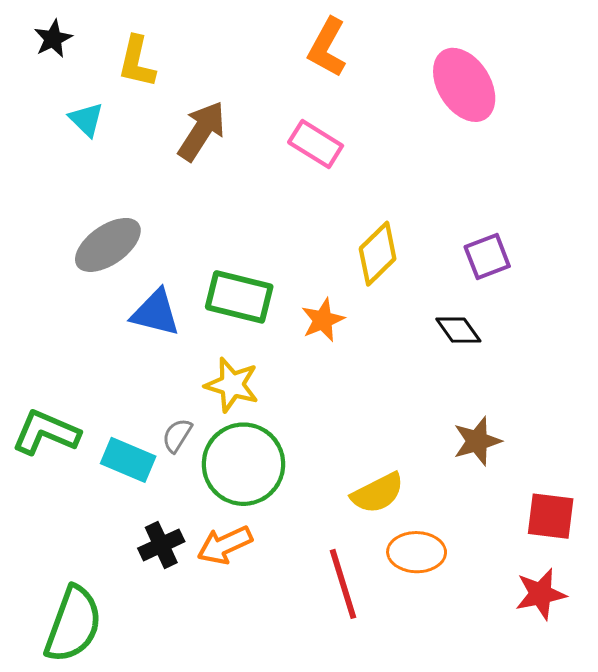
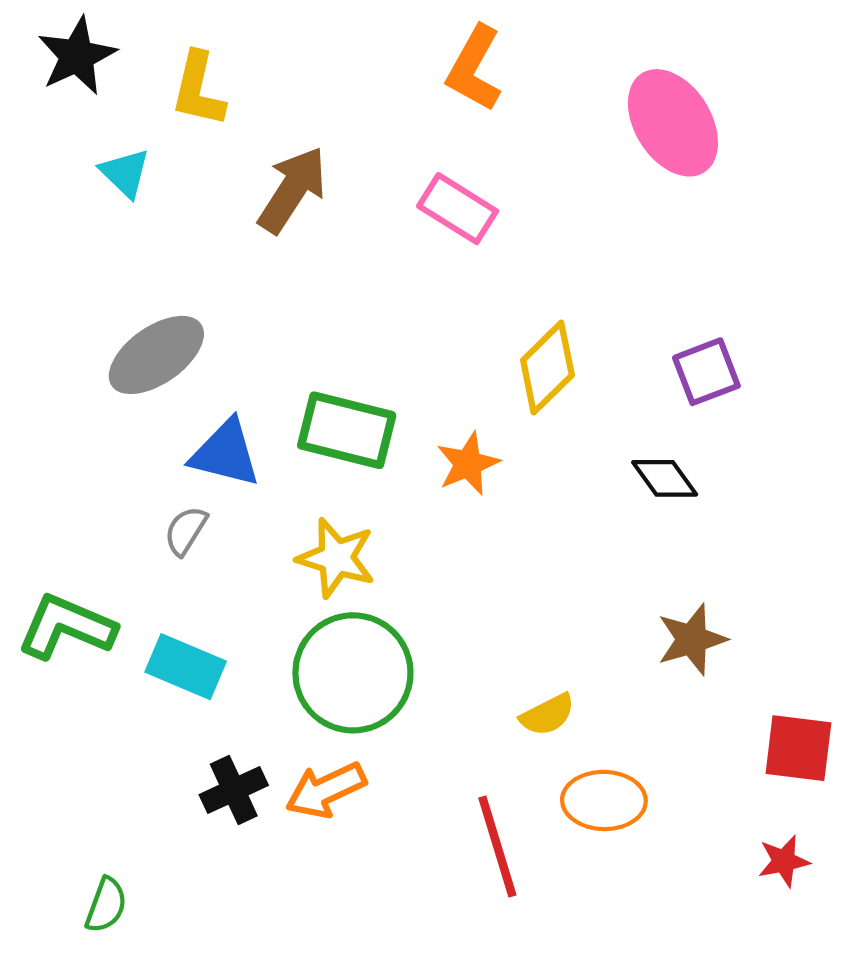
black star: (53, 39) -> (77, 56), size x1.4
gray semicircle: (177, 435) -> (186, 531), moved
yellow semicircle: (378, 493) -> (547, 715), size x0.7
red star: (541, 594) -> (784, 861), size x0.7
green semicircle: (73, 624) -> (106, 905), size x0.5

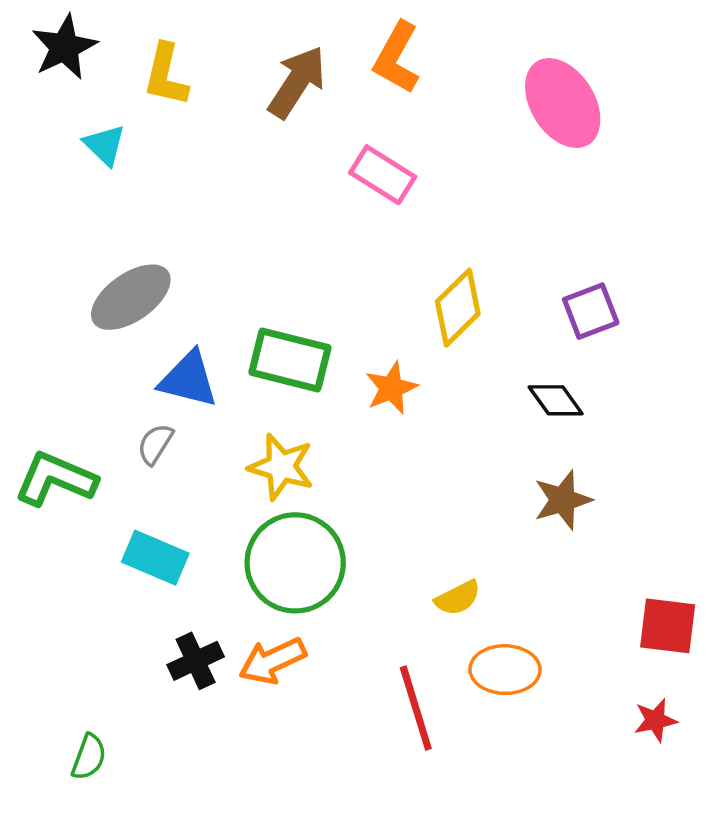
brown arrow: (292, 190) -> (297, 82), moved
green L-shape: (66, 627) -> (56, 479), moved
brown star: (692, 639) -> (563, 500), moved

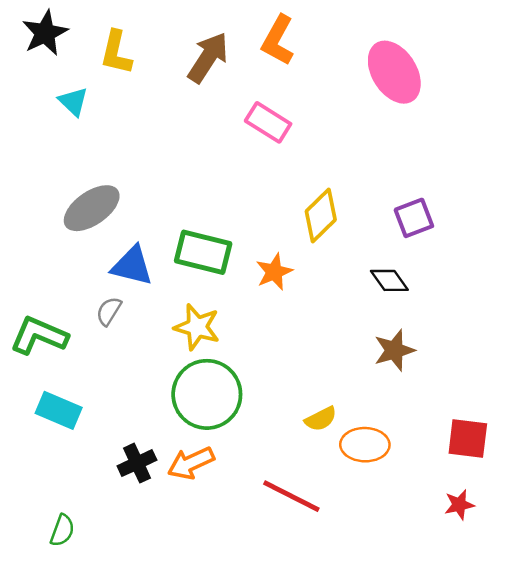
cyan rectangle: (155, 558) -> (59, 410), moved
orange ellipse: (505, 670) -> (365, 445), moved
red line: (416, 708) -> (291, 496), turned -46

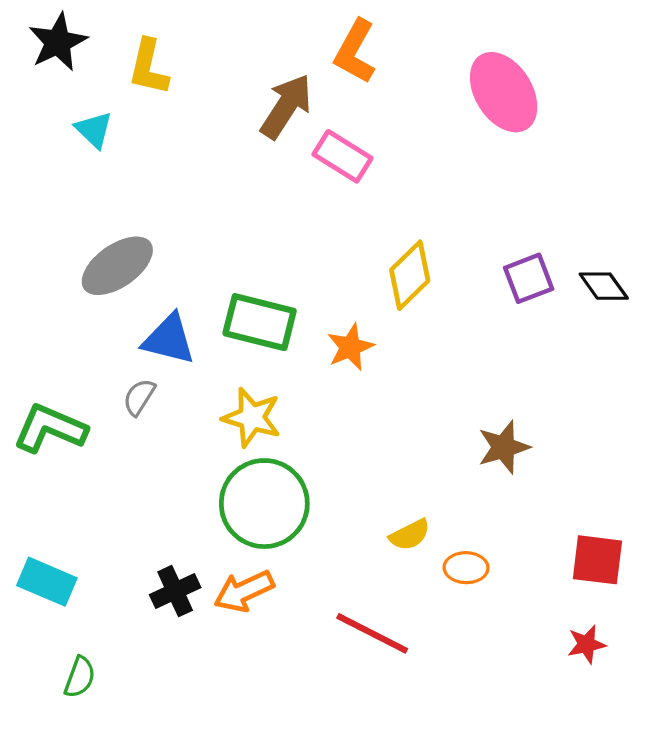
brown arrow: (208, 57) -> (286, 106), moved
black diamond: (389, 280) -> (604, 286), moved
cyan rectangle: (59, 410) -> (47, 582), moved
orange ellipse: (365, 445) -> (466, 568), size x0.7

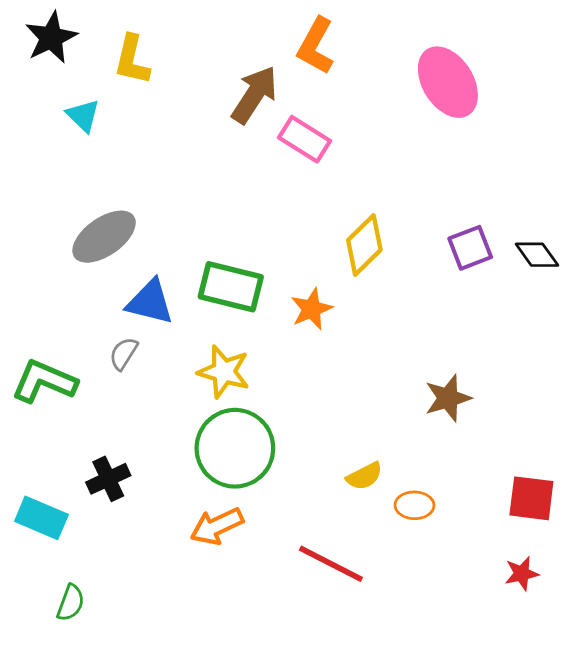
black cross: (175, 591) -> (108, 479), moved

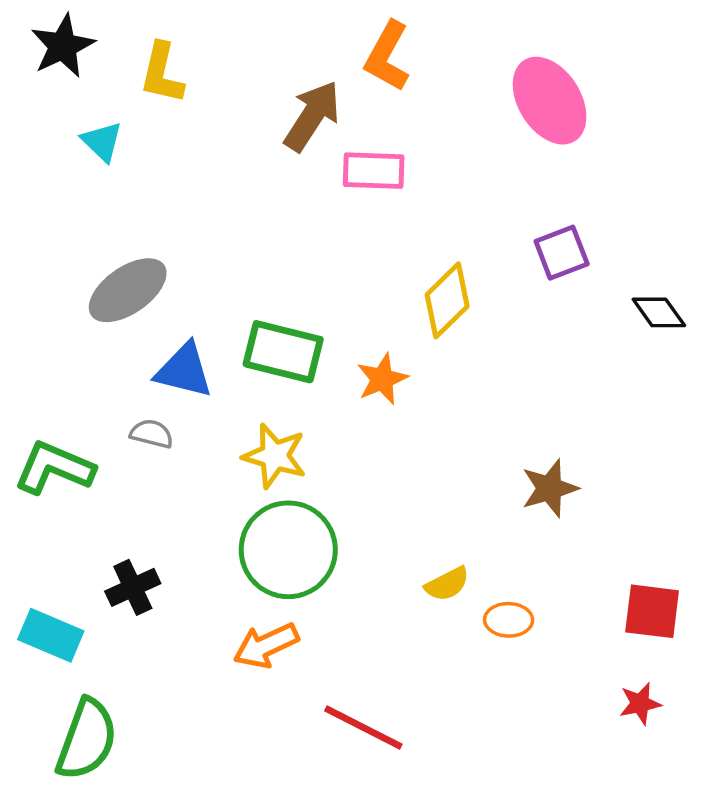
pink rectangle: (305, 139) -> (374, 171), turned -30
purple square: (470, 248) -> (562, 253), moved
gray semicircle: (124, 354) -> (152, 434), turned 72
red line: (331, 564) -> (363, 727), moved
green semicircle: (71, 603) -> (87, 739), size x1.8

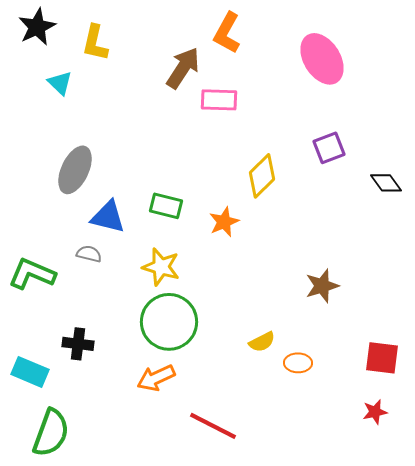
gray ellipse: (128, 290) -> (75, 170), turned -30
green rectangle: (283, 352) -> (166, 206), size x0.7
black cross: (133, 587) -> (78, 344), turned 32

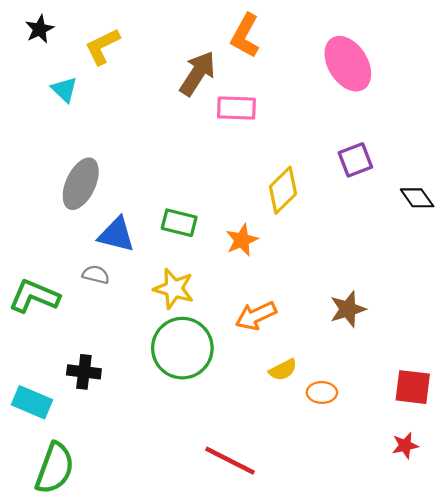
black star: (37, 27) -> (40, 29), size x0.7
yellow L-shape: (95, 43) -> (102, 46), turned 51
orange arrow: (156, 378) -> (256, 316), moved

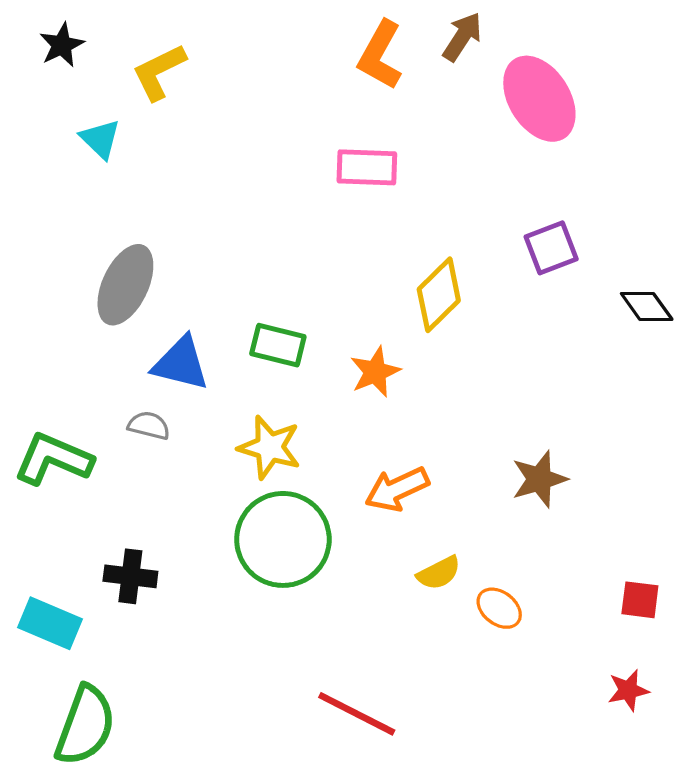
brown arrow: (198, 73) -> (462, 37), moved, size x0.7
red square: (413, 387) -> (640, 600), size x0.7
orange ellipse: (322, 392) -> (499, 608), turned 36

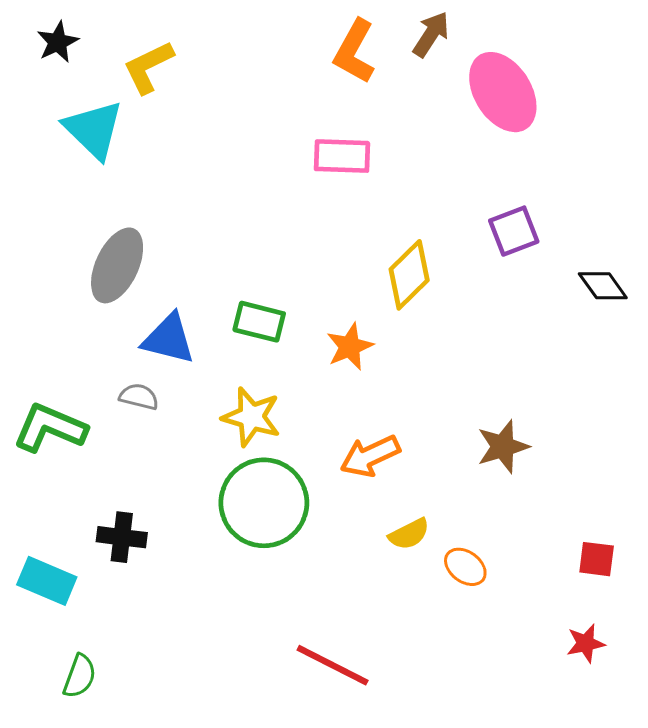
cyan triangle: (100, 139) -> (94, 130), size x1.6
green semicircle: (85, 725) -> (80, 676), size x0.6

